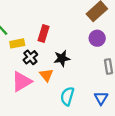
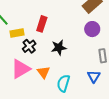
orange triangle: (46, 75) -> (43, 72), moved
blue triangle: (101, 98) -> (94, 76), moved

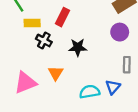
black cross: (29, 46) -> (44, 40), turned -32
pink triangle: (21, 69) -> (25, 83), moved
cyan semicircle: (63, 83) -> (90, 92), moved, turned 54

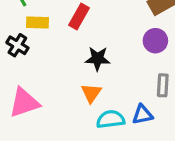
black cross: (44, 40) -> (17, 45), moved
orange triangle: (56, 73) -> (91, 93), moved
blue triangle: (113, 87) -> (142, 114), turned 35

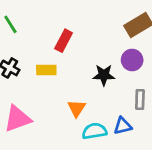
yellow rectangle: (37, 22) -> (46, 70), moved
black star: (98, 59) -> (104, 75), moved

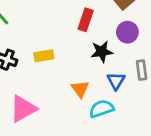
red rectangle: (64, 41) -> (86, 20), moved
blue triangle: (123, 126) -> (116, 81), moved, turned -36

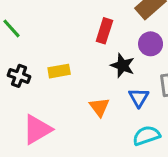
black star: (102, 52) -> (123, 66), turned 30
cyan semicircle: (102, 109) -> (146, 136), moved

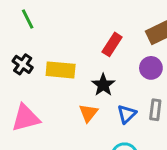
black star: (123, 66) -> (103, 85), moved
yellow rectangle: (59, 71) -> (61, 70), size x1.4

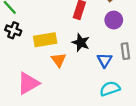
black cross: (23, 64) -> (13, 30), moved
orange triangle: (88, 113) -> (59, 60), moved

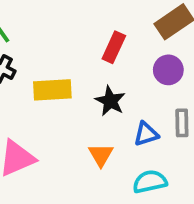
orange triangle: (59, 60) -> (101, 155), moved
blue triangle: (104, 60) -> (146, 134), turned 35

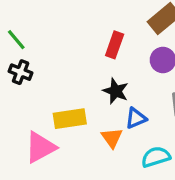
yellow rectangle: (52, 90) -> (70, 119), moved
blue triangle: (146, 134) -> (136, 118), moved

